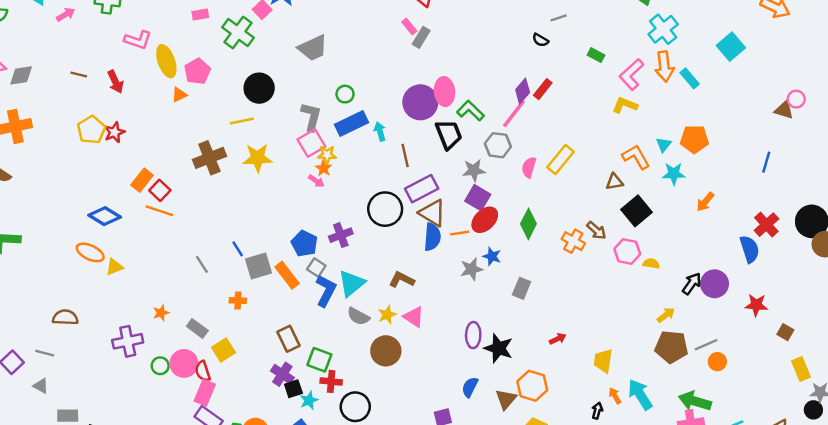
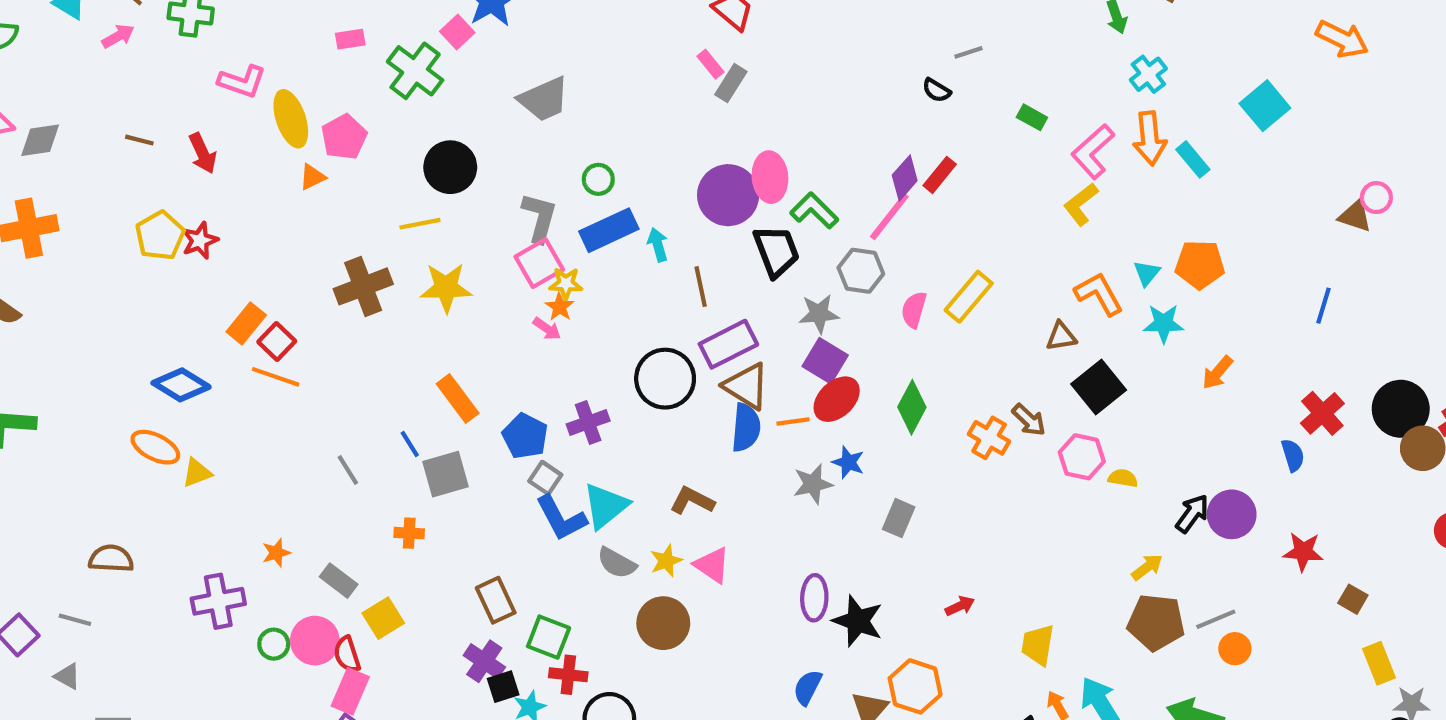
cyan cross: (663, 29) -> (1148, 74), size x0.7
yellow L-shape: (625, 105) -> (1081, 204), turned -60
blue semicircle: (750, 249) -> (1293, 455), size x0.7
orange rectangle: (287, 275) -> (458, 398), moved
blue L-shape: (326, 291) -> (561, 518), turned 124

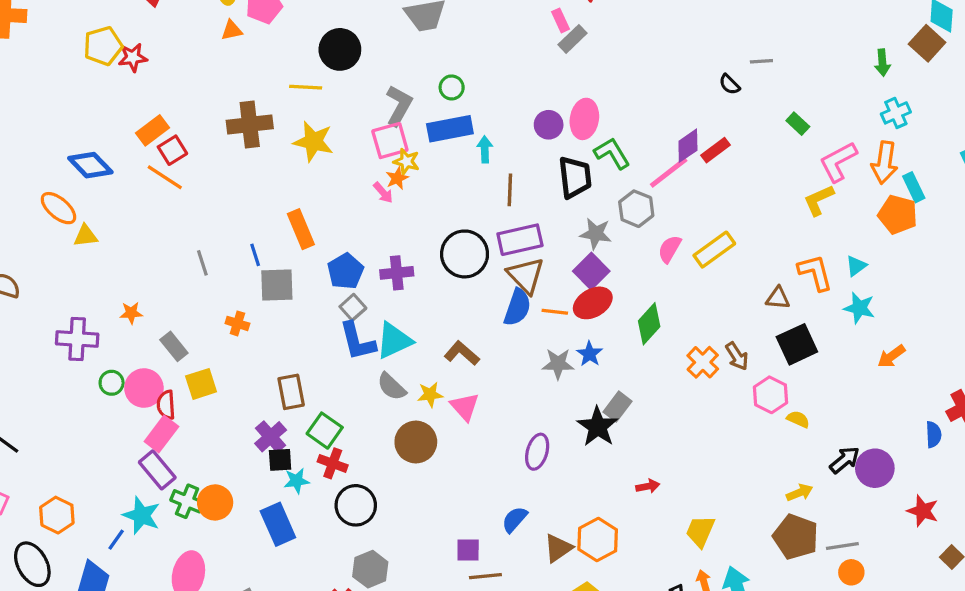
purple circle: (728, 195) -> (549, 125), size x0.6
orange pentagon: (1200, 264) -> (898, 215), moved
black star: (858, 621) -> (598, 427), moved

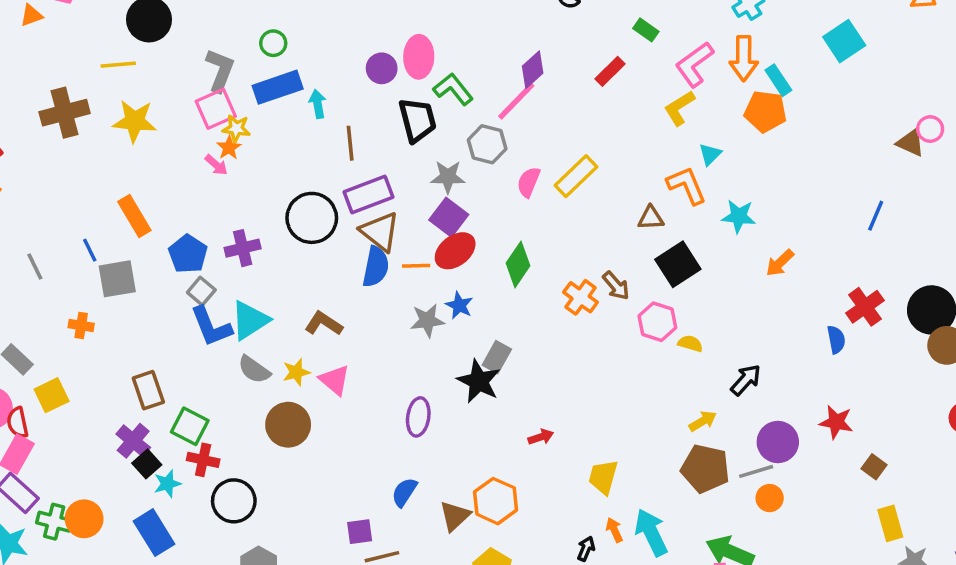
red rectangle: (715, 150) -> (610, 71), moved
cyan triangle: (856, 266) -> (710, 154), moved
black square: (280, 460) -> (147, 464), turned -30
purple circle: (875, 468) -> (778, 442), moved

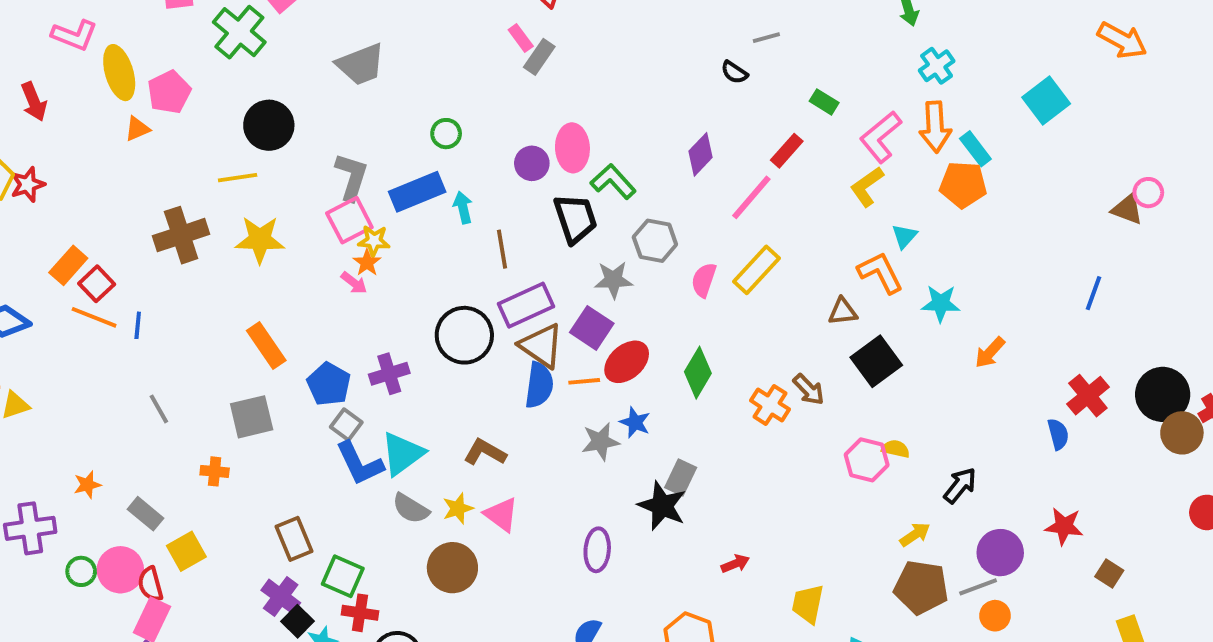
green circle: (273, 43) -> (446, 134), moved
pink line: (516, 101) -> (751, 197), moved
purple square: (449, 217) -> (592, 328), moved
blue line: (90, 250) -> (138, 325), moved, turned 35
pink hexagon: (657, 322) -> (867, 460), moved

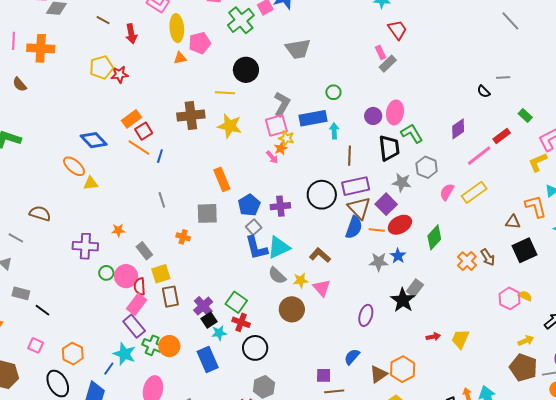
brown rectangle: (294, 539) -> (170, 297), moved
yellow trapezoid: (808, 604) -> (460, 339), moved

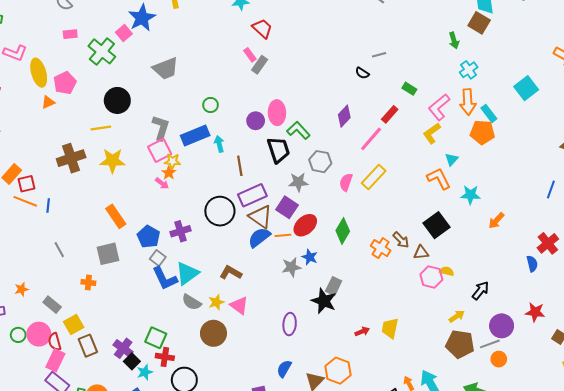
red square: (144, 131) -> (27, 184), turned 30
brown triangle: (513, 222) -> (421, 253), moved
blue semicircle: (354, 227) -> (259, 237), turned -135

